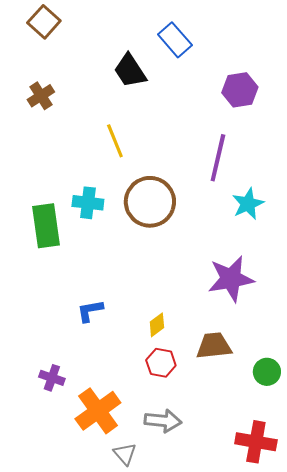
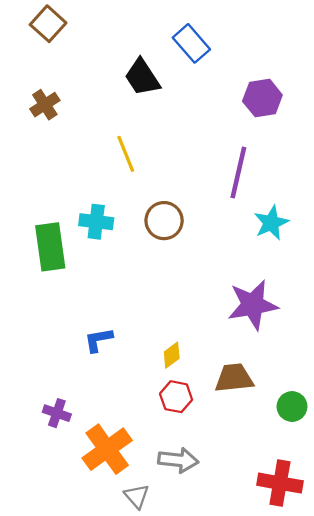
brown circle: (150, 202) -> (164, 221), size x0.7

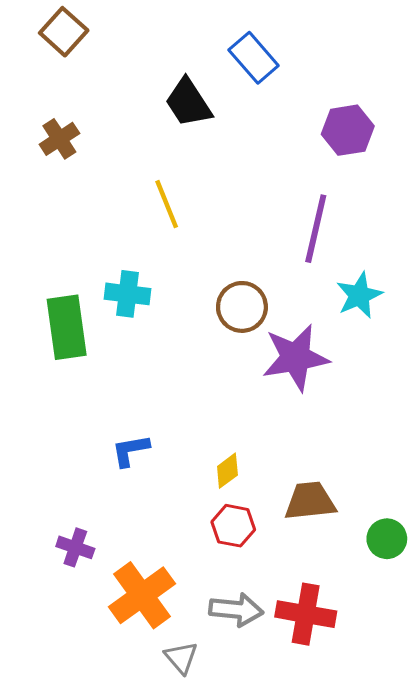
brown circle: (164, 221) -> (242, 307), moved
purple star: (253, 305) -> (296, 358), moved
red cross: (280, 483) -> (306, 614), moved

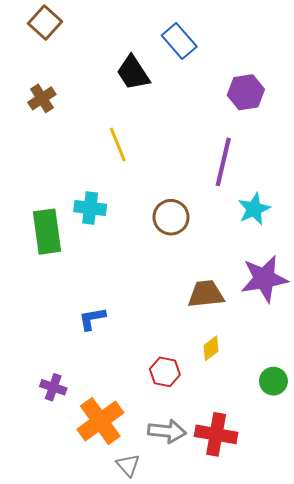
purple star: (296, 358) -> (264, 279), moved
yellow diamond: (227, 471) -> (211, 348), moved
brown trapezoid: (310, 501) -> (206, 294), moved

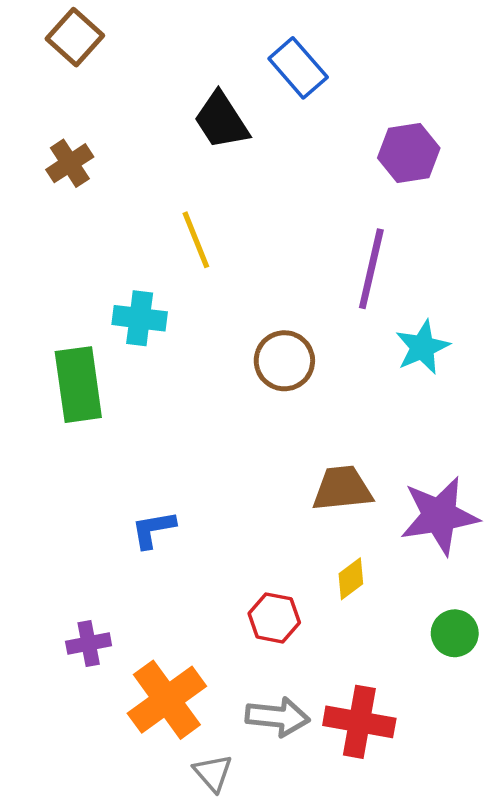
cyan cross: (90, 208) -> (140, 318), moved
purple star: (264, 279) -> (439, 516), moved
purple cross: (53, 387) -> (89, 643), turned -30

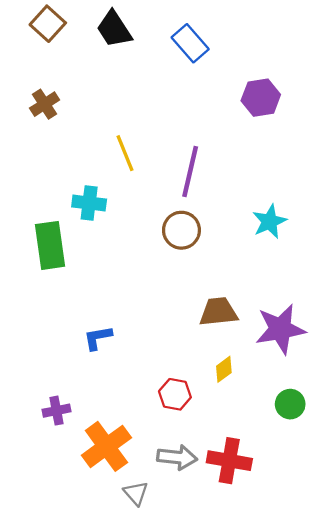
black trapezoid: (221, 121) -> (114, 29), moved
purple line: (371, 269) -> (190, 172), moved

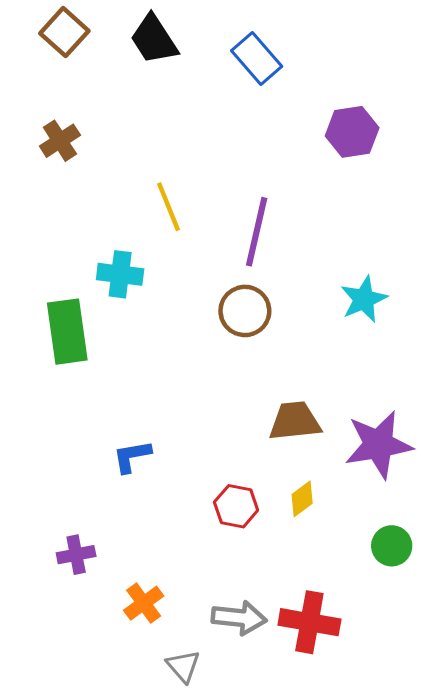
red hexagon: (175, 394) -> (236, 506), moved
orange cross: (106, 446) -> (144, 603), size x0.6

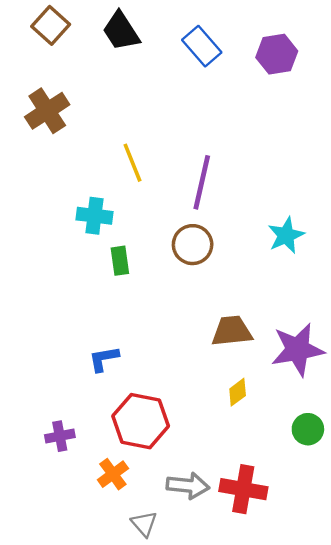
purple hexagon: (352, 132) -> (277, 54), moved
brown cross: (60, 141) -> (47, 111), size x1.4
green rectangle: (67, 332) -> (120, 261), moved, size x0.6
red hexagon: (236, 506) -> (141, 421), moved, size x1.6

